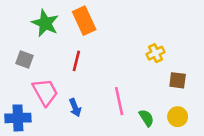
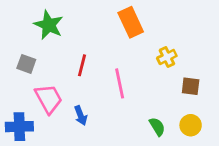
orange rectangle: (84, 21) -> (131, 22), moved
pink line: (119, 101) -> (120, 83), moved

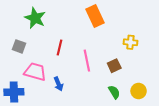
yellow cross: (167, 57) -> (130, 42), moved, turned 32
brown square: (191, 86) -> (114, 66), moved, turned -32
pink trapezoid: (49, 99) -> (35, 72), turned -45

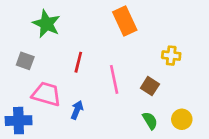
brown square: (114, 66) -> (150, 86), turned -32
blue arrow: (58, 84) -> (77, 110), turned -136

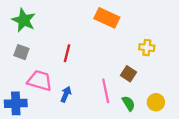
orange rectangle: (125, 21) -> (107, 18), turned -40
green star: (46, 24) -> (24, 20), moved
pink line: (114, 79) -> (106, 91), moved

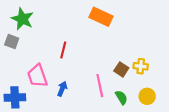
yellow cross: (147, 48) -> (141, 66), moved
gray square: (21, 52) -> (12, 41), moved
pink trapezoid: (40, 81) -> (37, 76), turned -125

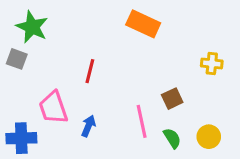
yellow cross: (141, 66) -> (212, 64), moved
brown square: (121, 69) -> (172, 99), turned 32

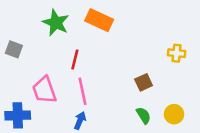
orange rectangle: (143, 24) -> (99, 20), moved
green star: (32, 27) -> (56, 23), moved
pink line: (142, 121) -> (83, 91), moved
blue arrow: (88, 126) -> (80, 121), moved

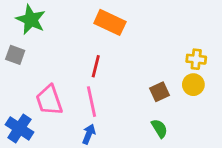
green star: (56, 23) -> (31, 20), moved
red line: (75, 60) -> (96, 66), moved
yellow circle: (174, 114) -> (193, 85), moved
blue cross: (18, 115) -> (19, 128), turned 35

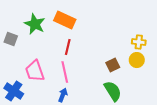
green star: (31, 20) -> (35, 24), moved
orange rectangle: (110, 22) -> (65, 20), moved
green semicircle: (159, 128) -> (113, 91), size x1.5

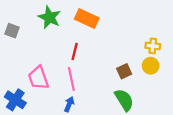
orange rectangle: (65, 20) -> (87, 18), moved
green star: (35, 24) -> (49, 17), moved
gray square: (11, 39) -> (12, 31), moved

